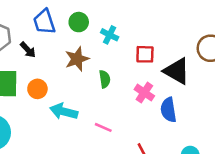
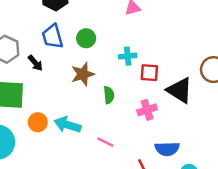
cyan cross: (110, 35) -> (128, 56), moved, turned -35
orange circle: (37, 89) -> (38, 122), moved
pink cross: (144, 93) -> (147, 110), turned 36
blue semicircle: (168, 110) -> (167, 149), moved, turned -85

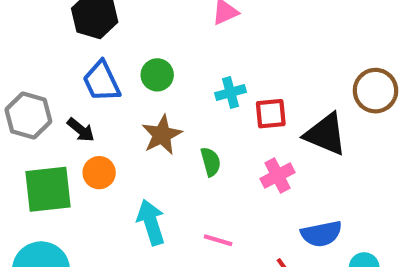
orange circle: (38, 122) -> (99, 173), moved
cyan arrow: (67, 125) -> (151, 222), turned 65

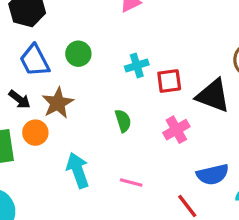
brown star: (162, 135) -> (58, 103), moved

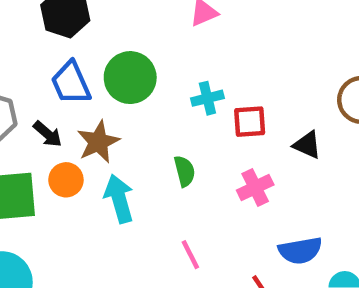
green circle: (78, 54) -> (130, 78), size x1.5
black triangle: (213, 96) -> (307, 145), size x0.6
cyan arrow: (78, 170) -> (119, 199), moved
pink line: (131, 183) -> (190, 255), turned 45

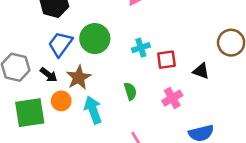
blue trapezoid: (71, 83) -> (60, 44), turned 64

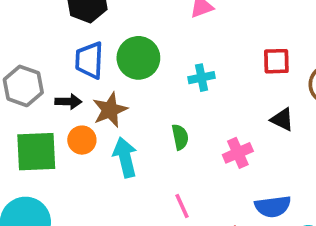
blue trapezoid: (60, 44) -> (89, 60), turned -40
red square: (166, 60) -> (276, 61), moved
black arrow: (49, 75) -> (68, 102), turned -42

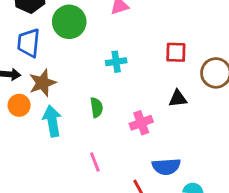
green circle: (138, 58) -> (69, 22), moved
black triangle: (282, 119) -> (178, 98), turned -36

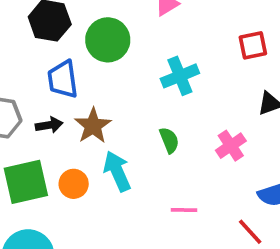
cyan cross: (116, 62) -> (180, 76), size x1.4
orange circle: (19, 105) -> (74, 184), moved
pink line: (95, 162) -> (184, 210), turned -54

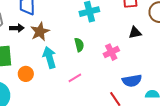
orange circle: (74, 184) -> (26, 74), moved
pink line: (184, 210) -> (75, 78), moved, turned -40

